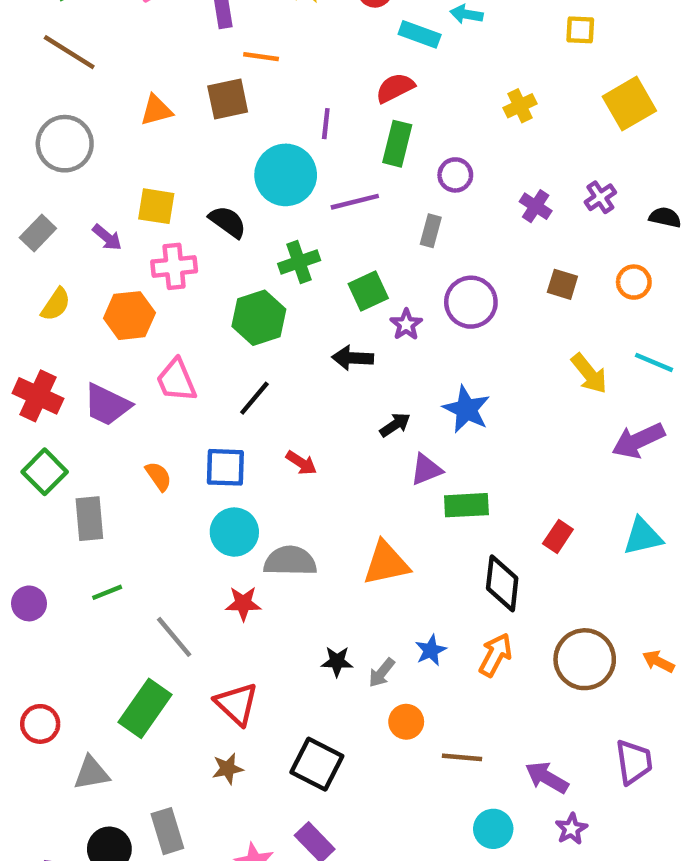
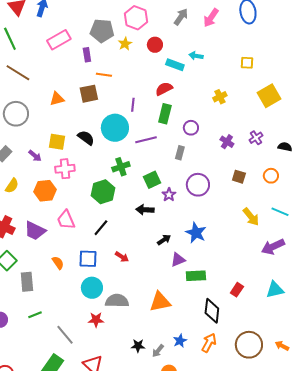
black semicircle: (228, 222) -> (86, 138), moved

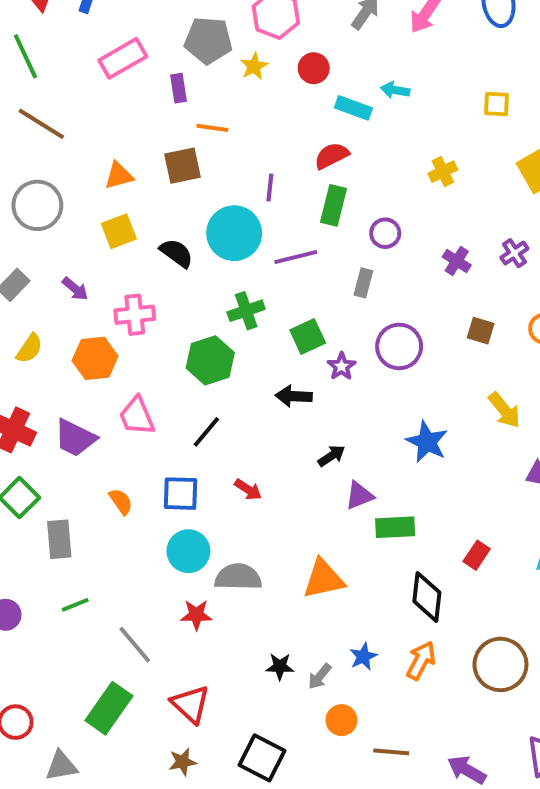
yellow square: (57, 142) -> (119, 231), moved, turned -30
blue star: (196, 233) -> (427, 442), moved

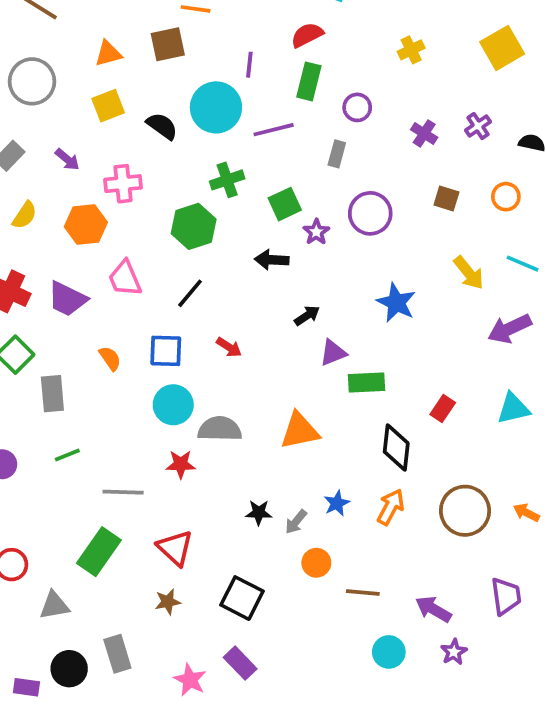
gray line: (135, 645) -> (123, 492), turned -48

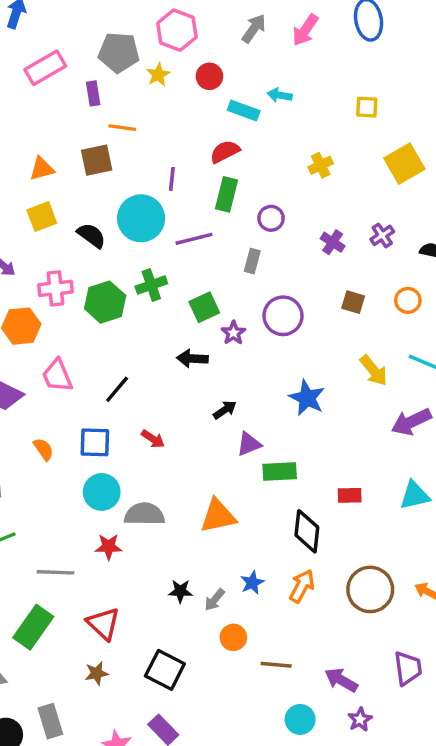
green hexagon: (194, 226) -> (105, 302), moved
red rectangle: (443, 409) -> (350, 495), turned 55

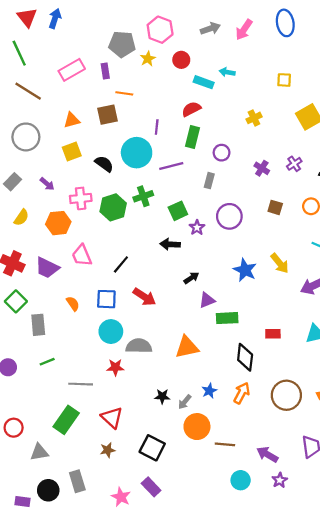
gray arrow: (254, 28) -> (210, 29), turned 36
pink rectangle: (45, 68) -> (72, 70), moved
yellow arrow: (374, 371) -> (280, 263), moved
red arrow: (153, 439) -> (144, 297), size x1.5
orange circle: (233, 637) -> (197, 427), size x1.5

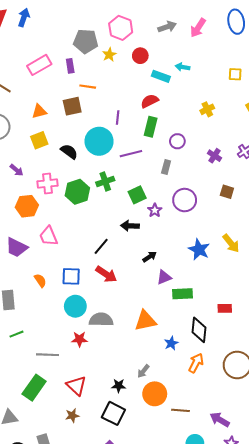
black line: (121, 264) -> (101, 246), moved
blue star: (209, 391) -> (171, 343), moved
black star: (162, 396) -> (119, 386), moved

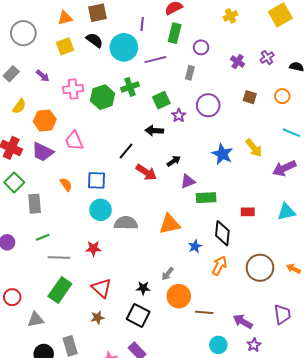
black semicircle: (69, 152) -> (94, 40), moved
orange hexagon: (27, 206) -> (45, 120), moved
red arrow: (106, 274) -> (146, 172), moved
red star: (79, 339) -> (93, 248), moved
gray line: (47, 355) -> (59, 258), moved

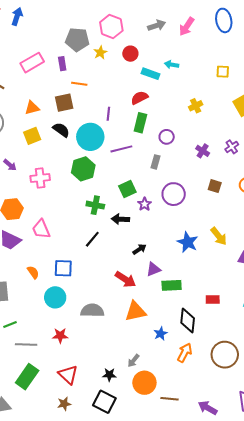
green cross: (130, 87) -> (95, 205), moved, turned 30
green hexagon: (103, 97) -> (83, 169), moved
red arrow: (146, 172) -> (125, 279), moved
cyan circle: (101, 210) -> (55, 297), moved

